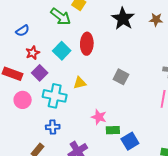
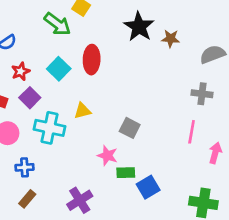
brown star: (156, 20) -> (170, 39), moved
gray square: (121, 77) -> (130, 128), moved
blue cross: (53, 127) -> (25, 167), moved

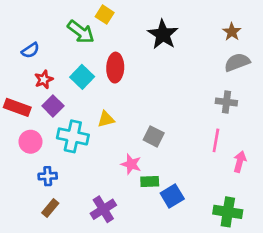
brown star: (170, 39) -> (232, 32), moved, turned 30

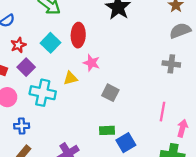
pink line: (216, 140) -> (162, 112), moved
pink arrow: (240, 162) -> (182, 128), moved
pink star: (131, 164) -> (91, 63), moved

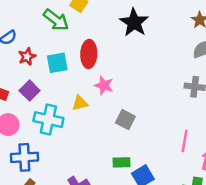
cyan square: (50, 43) -> (57, 63), turned 36
red star: (18, 45) -> (27, 56), moved
blue cross: (22, 126) -> (24, 157), size x1.5

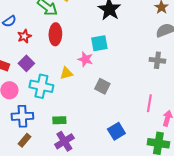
red ellipse: (89, 54) -> (55, 34), moved
cyan square: (57, 63) -> (99, 43), moved
green rectangle: (122, 162) -> (59, 120), moved

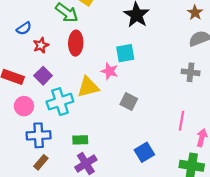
yellow triangle: (66, 73) -> (88, 87), size x1.5
cyan cross: (41, 86) -> (60, 102), turned -30

